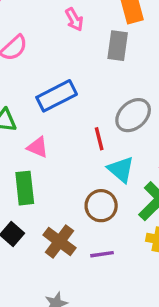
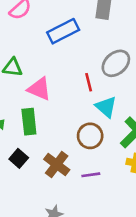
blue rectangle: (57, 96) -> (63, 31), moved
pink triangle: (38, 147) -> (39, 89), size x1.4

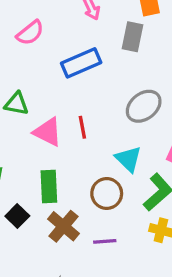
red line: (89, 82) -> (82, 127), moved
green rectangle: (29, 122) -> (49, 187), moved

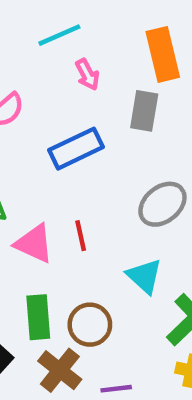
brown circle: (107, 194) -> (90, 325), moved

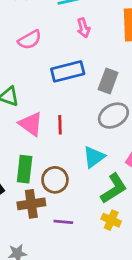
gray rectangle: (144, 111) -> (108, 81), moved
cyan triangle: (144, 276) -> (94, 157), turned 30
brown cross: (60, 370) -> (31, 204), turned 32

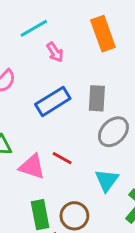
red line: (60, 125) -> (62, 158), turned -42

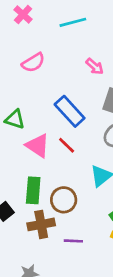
pink arrow: (55, 52) -> (95, 66), moved, turned -30
blue rectangle: (53, 101) -> (70, 111), moved, turned 64

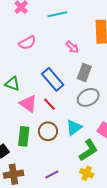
brown circle: (64, 200) -> (48, 131), moved
brown cross: (41, 224) -> (13, 174), moved
purple line: (73, 241) -> (52, 175), turned -32

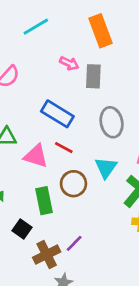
gray rectangle: (84, 72) -> (93, 76), moved
gray ellipse: (88, 97) -> (112, 122), turned -55
purple line: (52, 175) -> (74, 243), moved

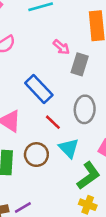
red line: (64, 148) -> (53, 122), moved
cyan triangle: (106, 168) -> (69, 148), turned -35

